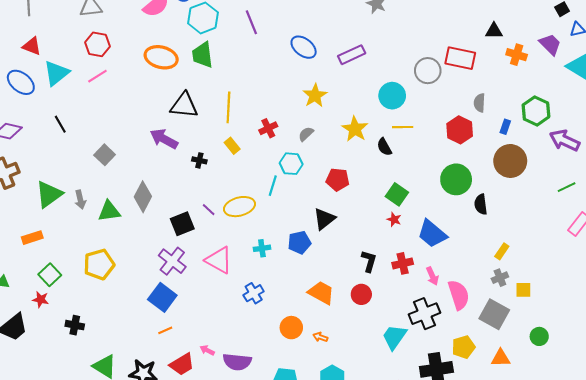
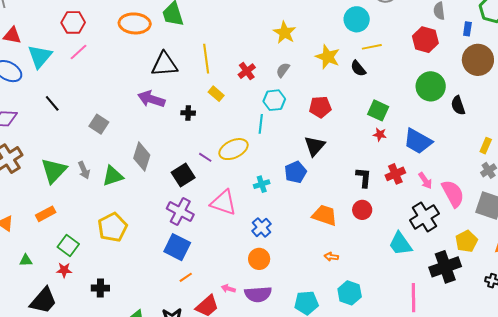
orange circle: (291, 328) -> (259, 259), moved
cyan trapezoid: (394, 337) -> (400, 244), turned -60

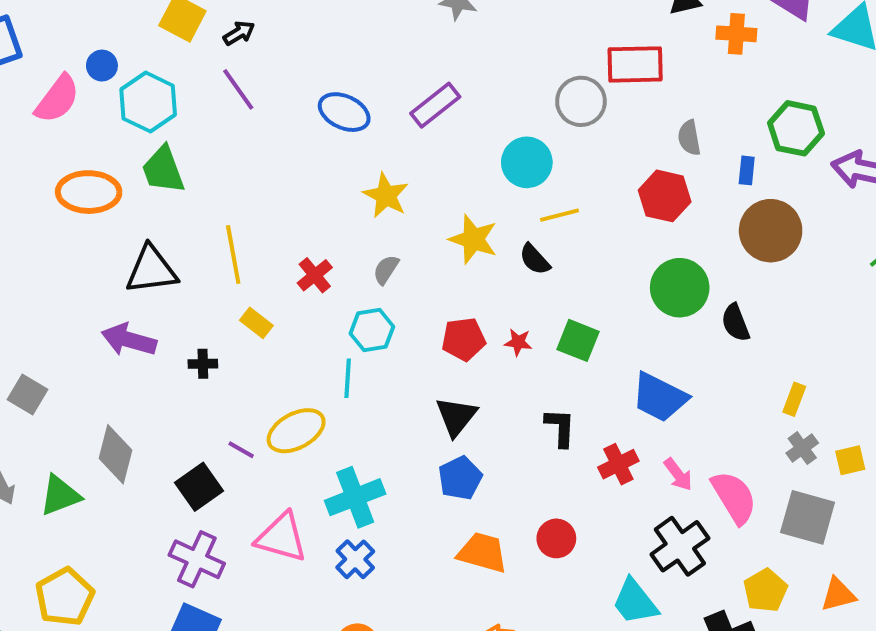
red star: (380, 134) -> (518, 342), moved
blue pentagon: (296, 172) -> (460, 478), moved
black L-shape: (364, 178) -> (560, 428), moved
cyan cross: (262, 184) -> (355, 497), size x1.8
blue cross: (262, 227) -> (355, 559), moved

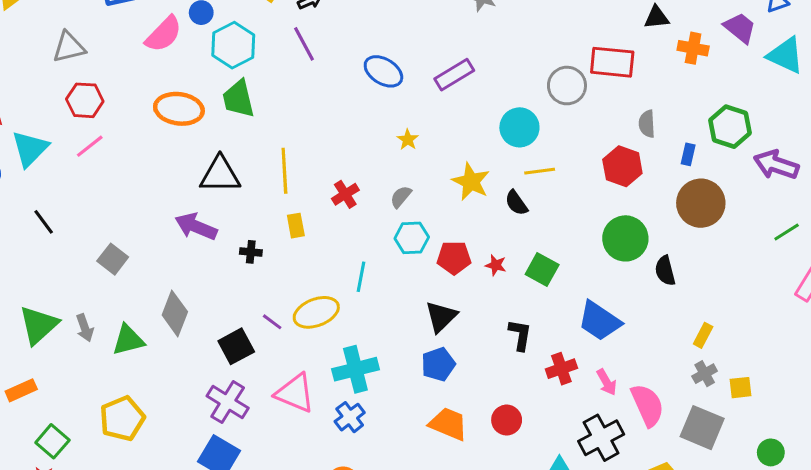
yellow star: (386, 195) -> (408, 140), size x0.6
yellow rectangle: (256, 323) -> (296, 226), turned 35
cyan hexagon: (372, 330) -> (412, 238), moved

